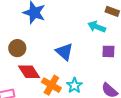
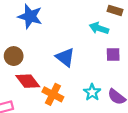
cyan star: (74, 85) -> (92, 92), moved

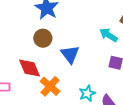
brown circle: (14, 56) -> (43, 38), moved

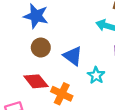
cyan star: (87, 93) -> (96, 75), moved

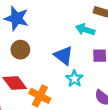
blue triangle: (73, 56) -> (64, 56), moved

